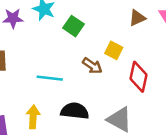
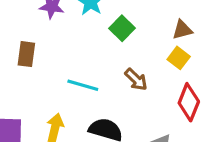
brown triangle: (137, 18) -> (182, 30), moved
yellow square: (114, 50) -> (179, 58), moved

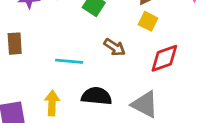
red diamond: (189, 102) -> (164, 58), turned 60

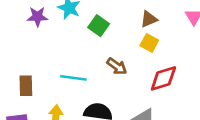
brown rectangle: (15, 44) -> (26, 86), moved

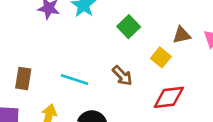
brown triangle: (149, 19) -> (182, 35), moved
green square: (99, 26) -> (129, 27), moved

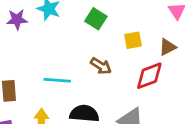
brown triangle: (182, 35) -> (168, 47), moved
yellow square: (161, 57) -> (133, 40), turned -36

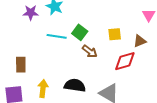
green square: (96, 19) -> (80, 32), moved
cyan line: (57, 80) -> (57, 36), moved

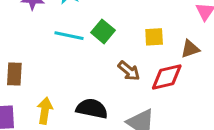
brown arrow: (90, 51) -> (129, 71), moved

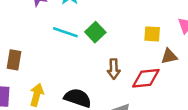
yellow square: (154, 37) -> (152, 34), moved
brown arrow: (129, 71) -> (114, 69), turned 42

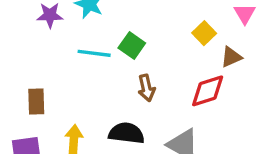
yellow square: (152, 34) -> (204, 33), turned -36
brown arrow: (114, 69) -> (146, 88), moved

